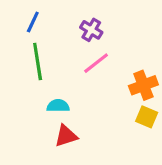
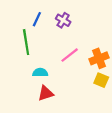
blue line: (33, 22) -> (37, 19), moved
pink line: (96, 63) -> (70, 55), moved

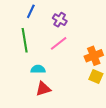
blue line: (37, 19) -> (31, 11), moved
pink line: (70, 55) -> (59, 43), moved

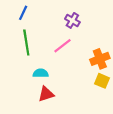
blue line: (31, 11) -> (23, 13), moved
purple cross: (60, 20) -> (72, 20), moved

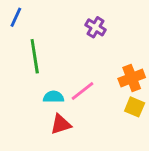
blue line: (23, 13) -> (16, 17), moved
pink line: (63, 46) -> (82, 91), moved

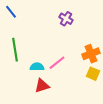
blue line: (16, 17) -> (11, 12), turned -64
green line: (35, 56) -> (15, 50), moved

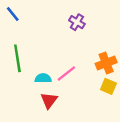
red triangle: (42, 86) -> (49, 100), turned -35

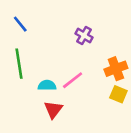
blue line: (13, 14) -> (20, 24), moved
purple cross: (77, 22) -> (84, 36), moved

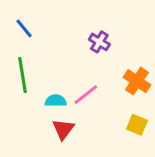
orange cross: (116, 69) -> (137, 81), turned -35
yellow square: (118, 94) -> (137, 125), moved

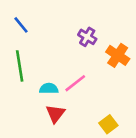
orange cross: (137, 81) -> (118, 55), moved
yellow square: (137, 125) -> (108, 124), moved, turned 30

